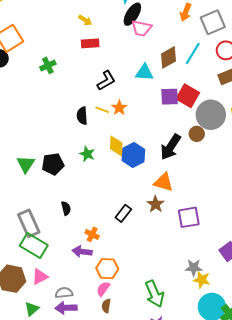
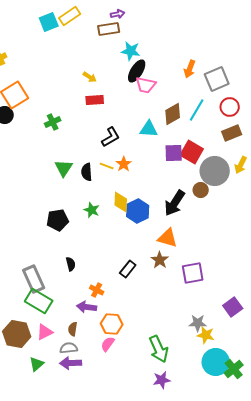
green triangle: (26, 164) -> (64, 168), moved
brown semicircle: (106, 306) -> (73, 329), moved

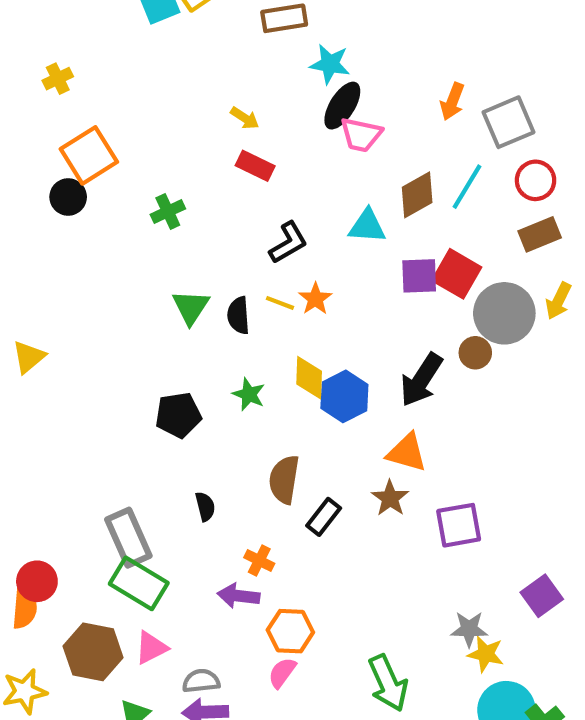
red rectangle: (95, 100) -> (255, 166), turned 30
brown semicircle: (73, 329) -> (284, 479), moved, size x1.6

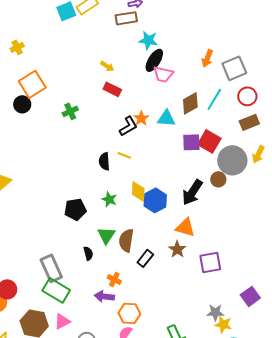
orange star: (315, 299) -> (141, 118), moved
green triangle: (191, 307) -> (106, 235), moved

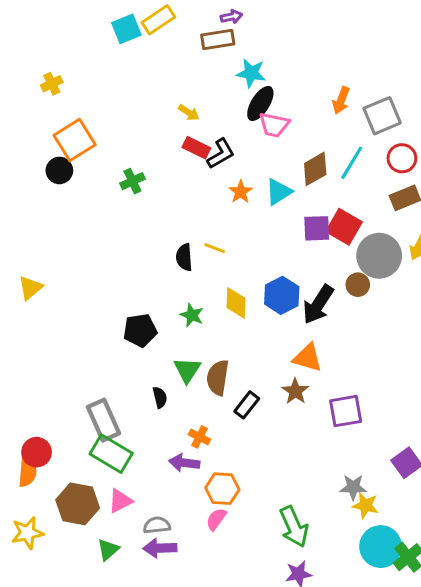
cyan triangle: (166, 118) -> (279, 192), turned -36
black L-shape: (128, 126) -> (221, 154), moved
blue hexagon: (155, 200) -> (282, 295), moved

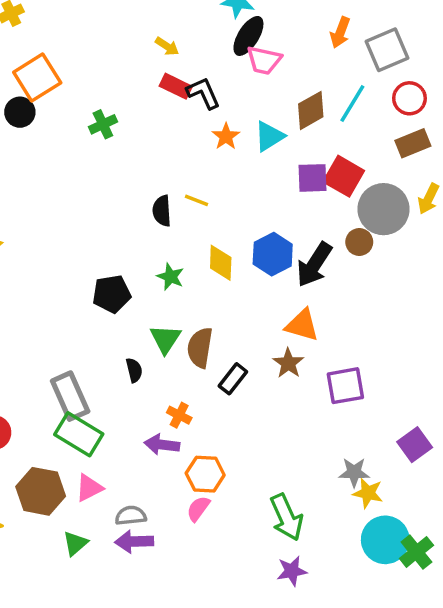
black L-shape: (221, 154) -> (203, 93), turned -84

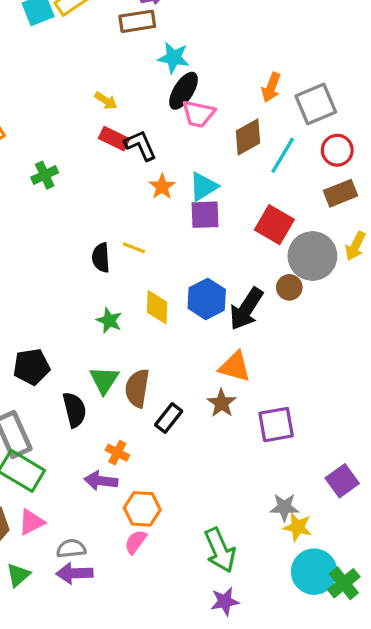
brown diamond: (311, 110) -> (248, 137), moved
purple square: (313, 178) -> (205, 215), moved
black pentagon: (112, 294) -> (31, 367), moved
black semicircle: (134, 370) -> (74, 410), size x1.5

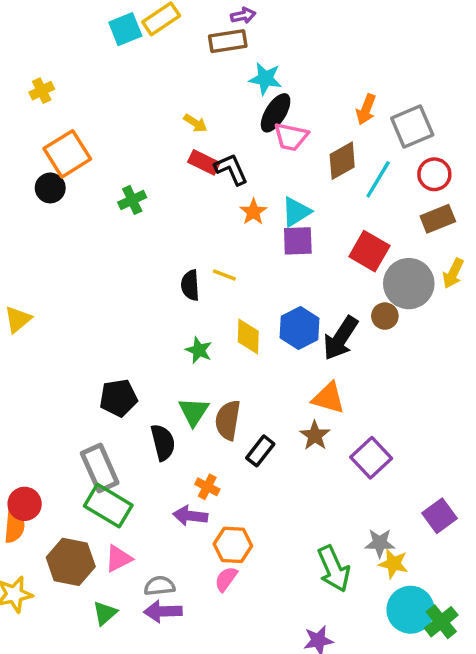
purple square: (276, 425) -> (371, 458), turned -33
green arrow: (220, 550) -> (334, 569), moved

